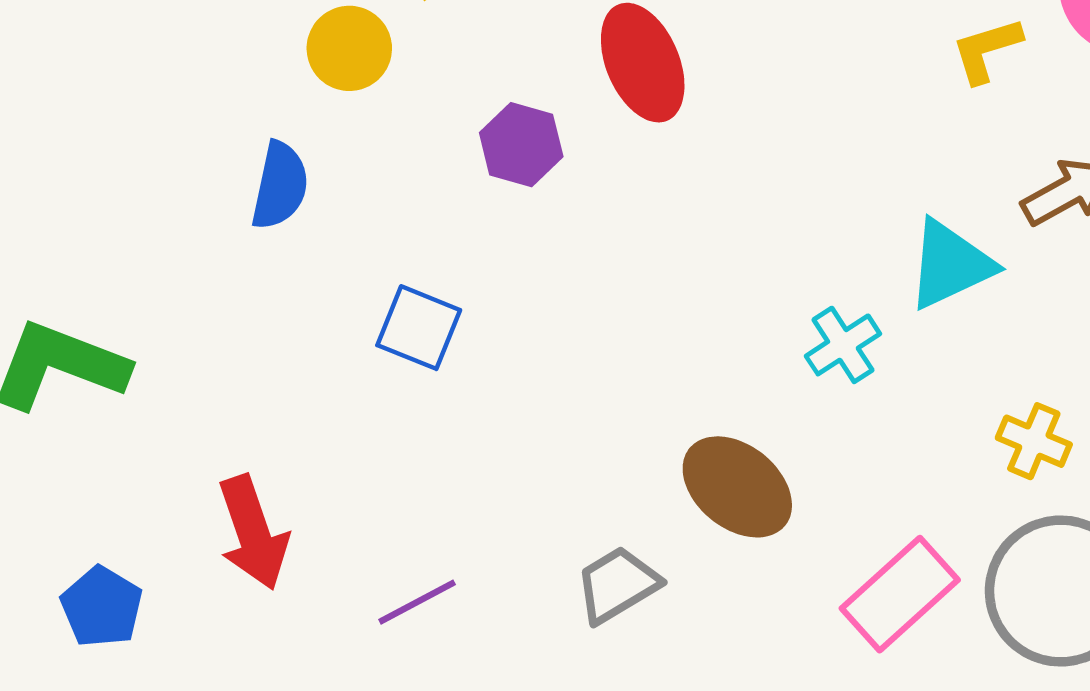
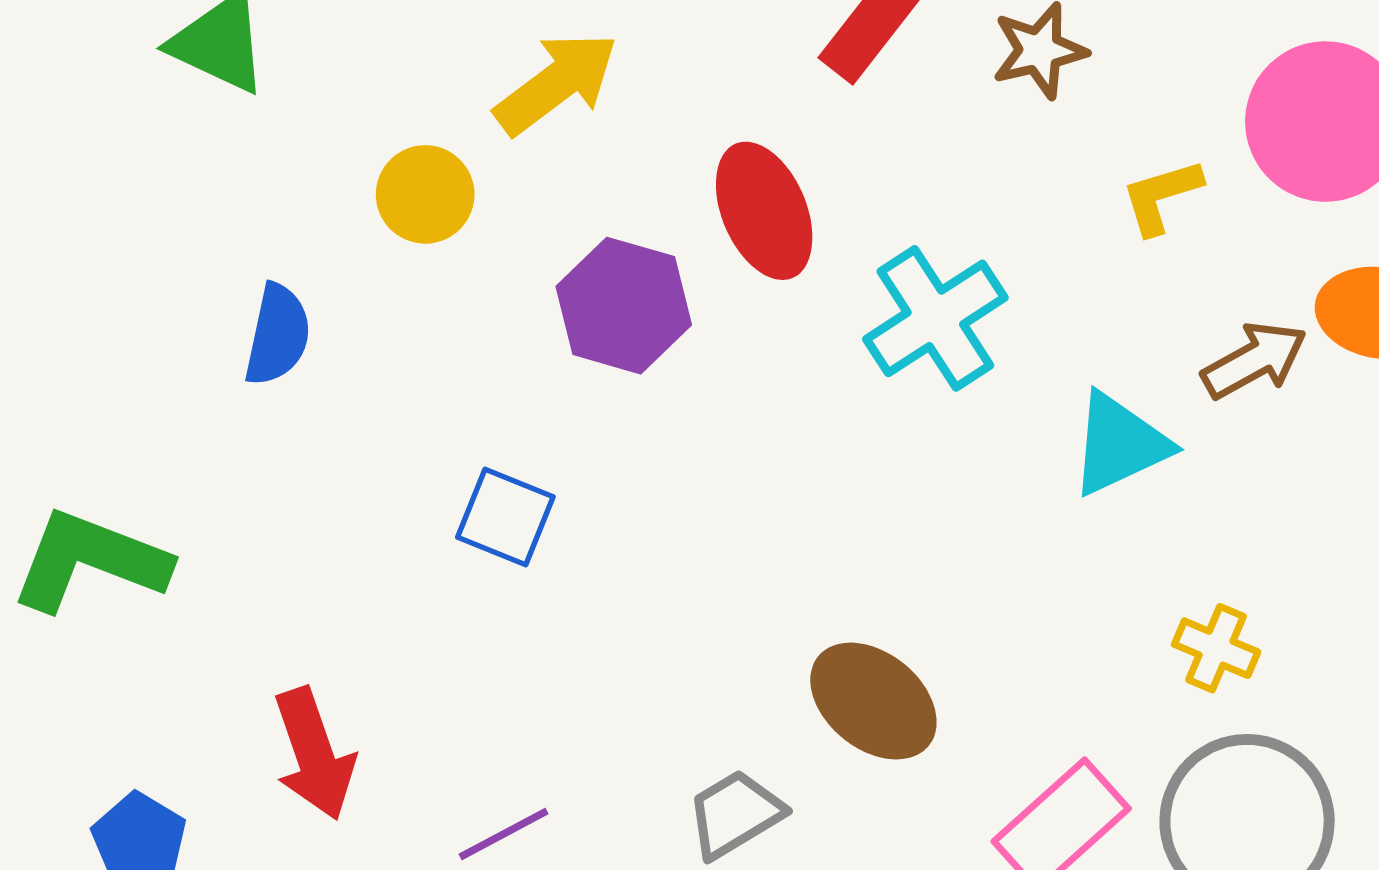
purple hexagon: (521, 145) -> (624, 306), size x1.4
blue semicircle: (280, 186) -> (278, 335), moved
cyan cross: (843, 345) -> (935, 318), moved, size x1.6

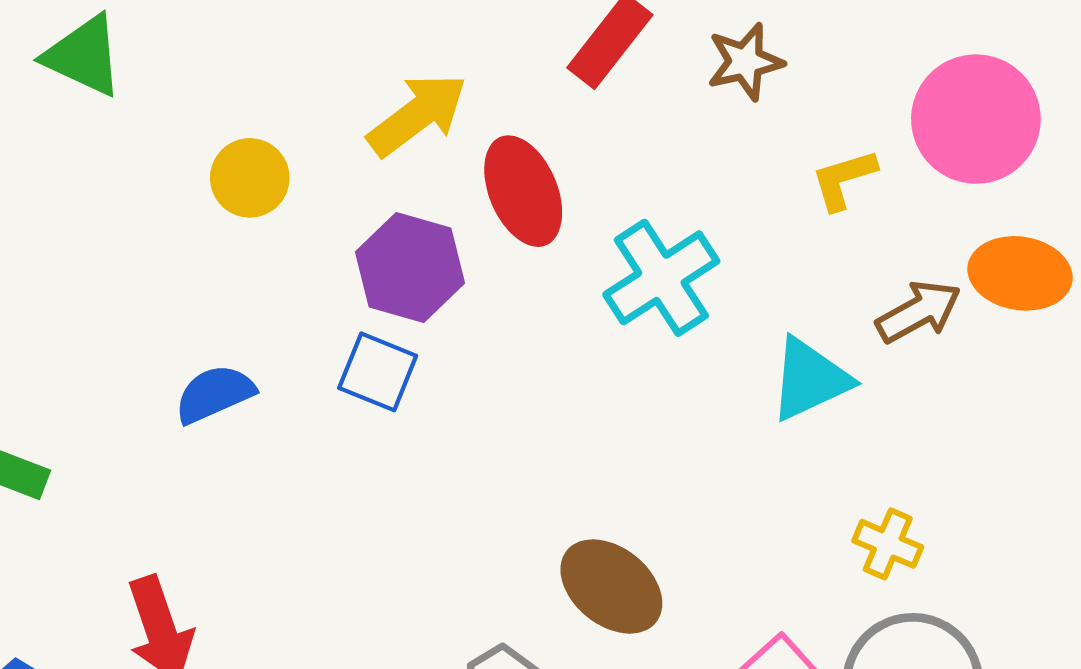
yellow arrow: (556, 83) -> (417, 115), moved
blue semicircle: (278, 335) -> (215, 394), moved, turned -126
blue square: (505, 517) -> (378, 372), moved

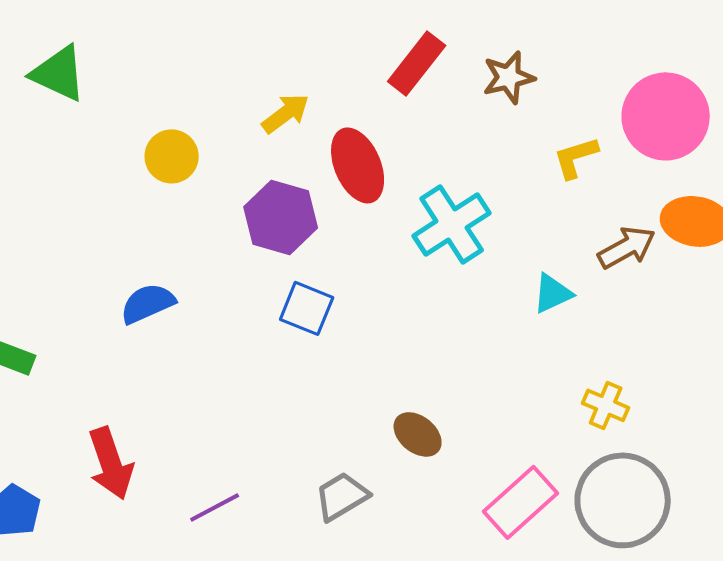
yellow arrow: (417, 115) -> (286, 113), size x0.7
blue square: (378, 372) -> (307, 308), moved
cyan triangle: (810, 379) -> (553, 293), size x0.7
brown ellipse: (611, 586) -> (418, 434), size x0.7

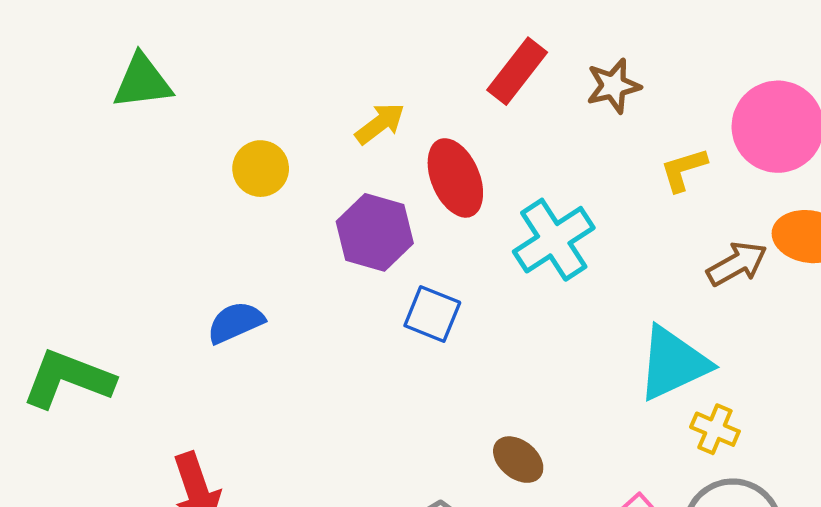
green triangle: (59, 73) -> (142, 82), turned -32
cyan triangle: (553, 293) -> (673, 363), moved, size x1.8
blue square: (307, 308) -> (432, 314), moved

